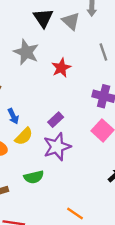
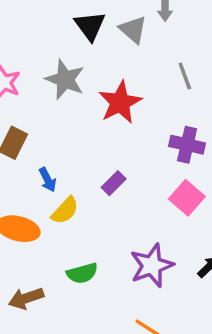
red star: (61, 68) -> (120, 102), size x1.4
purple star: (57, 147) -> (152, 265), moved

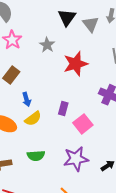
gray star: (65, 79) -> (47, 45), size x0.7
purple rectangle: (114, 183) -> (63, 108), turned -40
pink square: (187, 198) -> (83, 124), moved

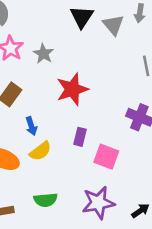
gray star: (47, 45) -> (43, 54), moved
red star: (76, 64) -> (72, 89), moved
pink square: (83, 124) -> (106, 157), turned -30

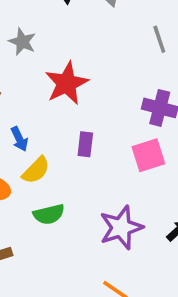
pink square: (106, 157) -> (148, 155), moved, turned -30
green semicircle: (46, 200) -> (49, 214), moved

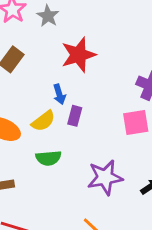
blue arrow: (19, 139) -> (59, 94), moved
purple rectangle: (85, 144) -> (75, 116), moved

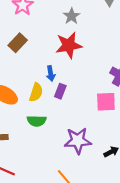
gray star: (48, 16) -> (72, 16), moved
yellow semicircle: (43, 121) -> (36, 92), turned -42

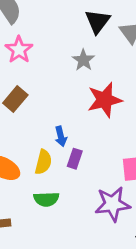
red star: (69, 45) -> (105, 100), moved
purple star: (78, 141) -> (113, 204), moved

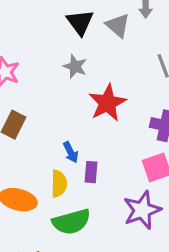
green semicircle: (46, 199) -> (71, 222), size x1.4

